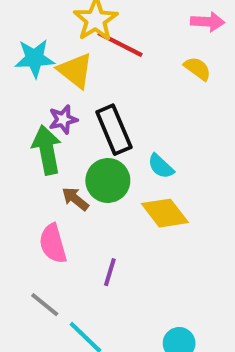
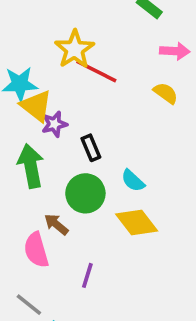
yellow triangle: (75, 71) -> (36, 106), moved
purple star: (63, 119) -> (54, 124), moved
black rectangle: (114, 130) -> (91, 148), size x0.6
brown arrow: (75, 199) -> (56, 224), moved

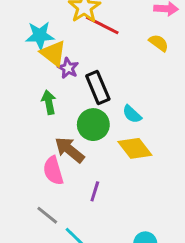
purple star: (54, 124) -> (68, 68), turned -30
black rectangle: (91, 148) -> (98, 87), size x1.5
green arrow: (31, 166) -> (49, 102), size x0.7
brown arrow: (56, 224) -> (70, 150), size x1.5

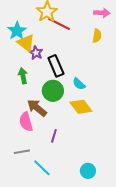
cyan star: (40, 35) -> (17, 31), turned -30
yellow semicircle: (159, 43) -> (97, 36), turned 64
gray line: (47, 215) -> (22, 152), turned -49

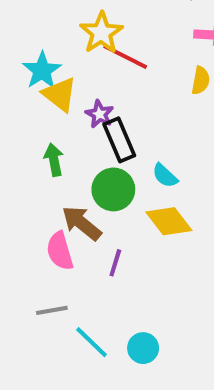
purple star: (36, 53) -> (99, 114), moved
purple line: (54, 136) -> (115, 263), moved
cyan circle: (88, 171) -> (143, 348), moved

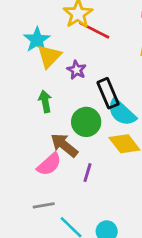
yellow triangle: (60, 94) -> (49, 56), turned 36
black rectangle: (119, 140) -> (108, 93), moved
cyan semicircle: (165, 176) -> (122, 112), size x1.6
pink semicircle: (60, 251) -> (49, 164), turned -116

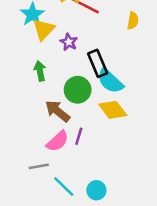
pink semicircle: (49, 164) -> (57, 141), moved

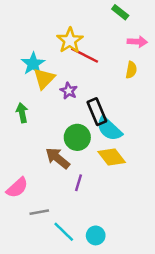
green arrow: (40, 71) -> (22, 113), moved
pink semicircle: (57, 141) -> (17, 188), moved

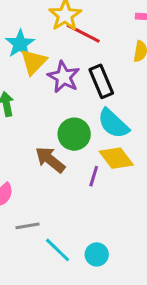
purple star: (69, 91) -> (64, 77), size x1.5
black rectangle: (97, 112) -> (101, 81), moved
purple line: (78, 183) -> (94, 176), moved

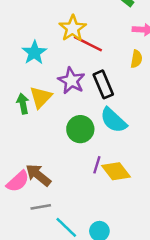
yellow triangle: (34, 62) -> (41, 97), moved
yellow diamond: (116, 158) -> (116, 171), moved
brown arrow: (50, 160) -> (38, 175), moved

